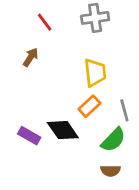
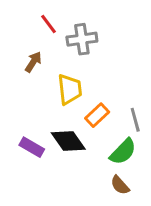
gray cross: (95, 18) -> (82, 39), moved
yellow trapezoid: (95, 73) -> (70, 89), moved
brown semicircle: (110, 171) -> (120, 185), turned 48

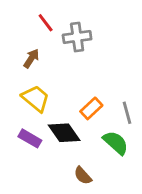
yellow trapezoid: (70, 89) -> (36, 98), moved, turned -44
green semicircle: (123, 152) -> (116, 143), turned -92
brown semicircle: (120, 185) -> (83, 176), moved

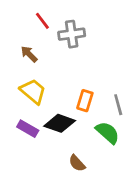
brown arrow: (31, 58) -> (29, 54), turned -78
orange rectangle: (91, 108) -> (85, 101), turned -30
black diamond: (64, 133) -> (60, 123), turned -36

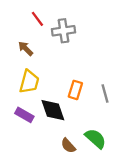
yellow trapezoid: (33, 91) -> (29, 82), turned 65
black diamond: (60, 123) -> (53, 110), turned 52
green semicircle: (108, 133) -> (95, 139), moved

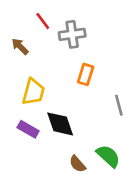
brown arrow: (26, 49) -> (20, 46), moved
orange rectangle: (75, 90) -> (86, 74), moved

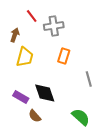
brown arrow: (20, 46) -> (15, 35), turned 64
yellow trapezoid: (33, 92) -> (25, 57), moved
brown semicircle: (77, 164) -> (35, 116), moved

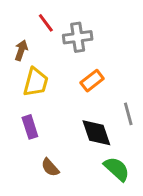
orange rectangle: (64, 56) -> (92, 81), turned 35
black diamond: (45, 93) -> (96, 133), moved
purple rectangle: (21, 97) -> (30, 127), moved, turned 42

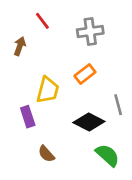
gray cross: (78, 37) -> (90, 31), moved
yellow trapezoid: (36, 82) -> (48, 90), moved
black diamond: (96, 133) -> (89, 122), turned -44

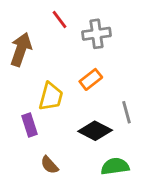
red line: (42, 21) -> (59, 20), moved
brown arrow: (20, 46) -> (21, 49), size x1.6
green semicircle: (108, 155) -> (115, 166), turned -50

